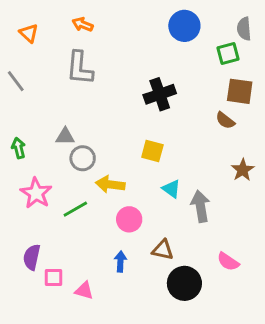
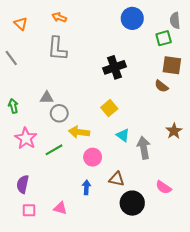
yellow square: (152, 151) -> (109, 108), turned 35
brown star: (243, 170) -> (174, 131), moved
pink square: (54, 278) -> (29, 210), moved

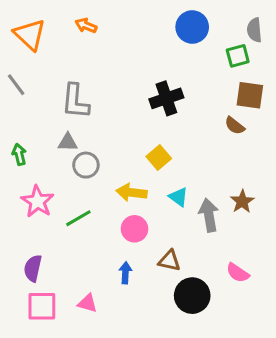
orange triangle: (21, 24) -> (30, 35), size x1.6
gray L-shape: (57, 49) -> (75, 101), moved
brown star: (174, 131) -> (242, 202), moved
yellow arrow: (79, 132) -> (131, 192), moved
pink square: (29, 210) -> (42, 306), size x1.5

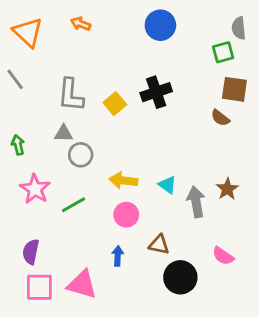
blue circle: (192, 27) -> (160, 25), moved
yellow square: (159, 157) -> (115, 104), moved
pink triangle: (87, 303) -> (82, 284), size x1.6

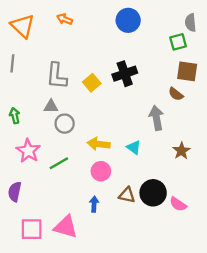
gray line: (15, 79) -> (12, 63), turned 42
gray arrow: (196, 202) -> (156, 118), moved
purple semicircle: (31, 252) -> (15, 192), moved
black circle: (180, 277) -> (153, 193), moved

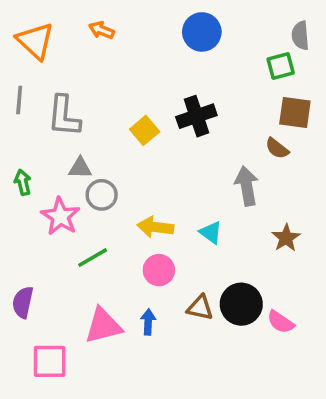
gray L-shape: (57, 76) -> (64, 116), moved
pink star: (28, 151) -> (60, 216), moved
pink triangle: (66, 227) -> (103, 326), moved, turned -30

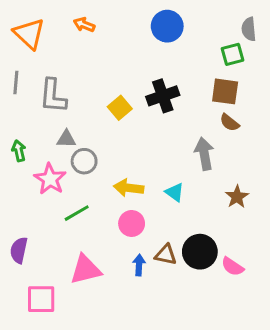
brown square: (295, 113) -> (225, 91), moved
blue arrow: (148, 322) -> (139, 265), moved

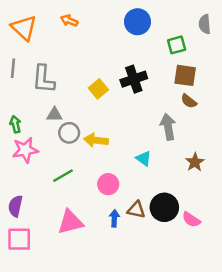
green square: (232, 54) -> (177, 45), moved
pink star: (50, 179) -> (25, 150), moved, turned 30
yellow arrow: (129, 188) -> (96, 140), moved
pink square: (41, 299) -> (19, 239), moved

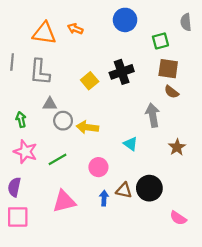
orange arrow: (69, 21) -> (75, 29), moved
orange triangle: (24, 28) -> (44, 33), moved, turned -35
green arrow: (15, 124) -> (21, 120), moved
pink star: (25, 150) -> (25, 152), moved, turned 30
pink semicircle: (191, 220) -> (178, 218), moved

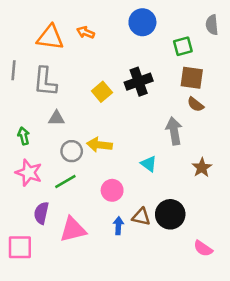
gray circle: (63, 121) -> (72, 151), moved
purple semicircle: (14, 187) -> (41, 213), moved

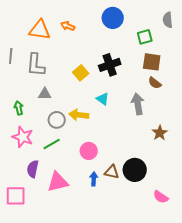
cyan triangle: (149, 164) -> (103, 99), moved

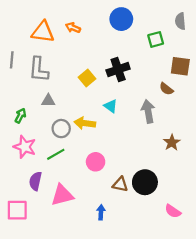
brown square: (152, 62) -> (180, 66), moved
green arrow: (19, 108) -> (20, 116), turned 40
blue arrow: (94, 179) -> (101, 212), moved

